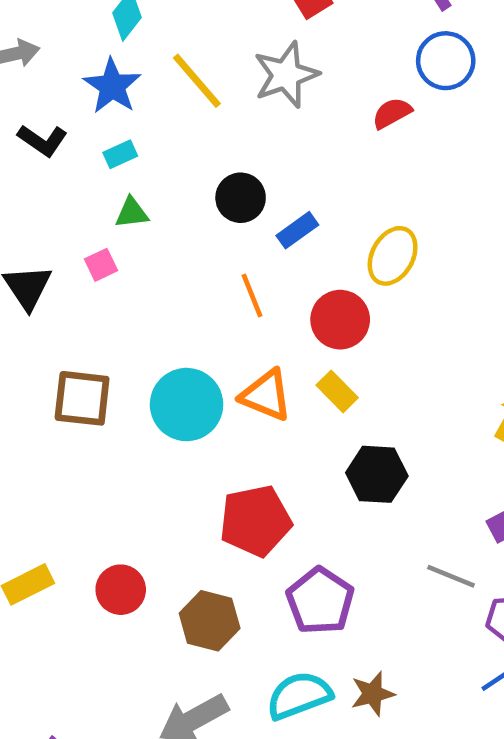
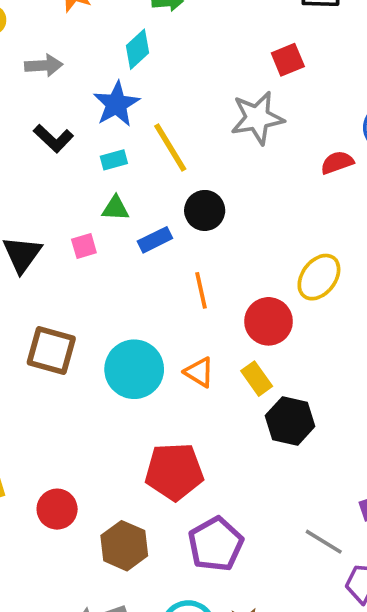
yellow line: (197, 81) -> (170, 147), moved
blue rectangle: (297, 230) -> (155, 240), moved
orange triangle: (266, 395) -> (199, 372), size x0.7
black hexagon: (377, 474) -> (290, 421), moved

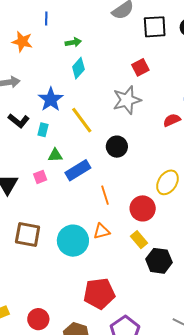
cyan diamond: (138, 49) -> (78, 68), moved
cyan rectangle: (114, 160) -> (43, 130), moved, turned -56
black circle: (205, 210) -> (117, 147), moved
blue rectangle: (155, 240) -> (78, 170), size x1.4
orange triangle: (199, 372) -> (102, 231), moved, turned -42

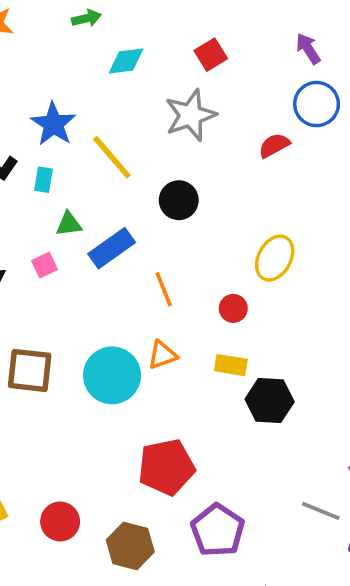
cyan diamond: (78, 68) -> (126, 61), moved, turned 45
red circle: (143, 208) -> (233, 308), size x0.6
yellow rectangle: (139, 240) -> (231, 365), turned -36

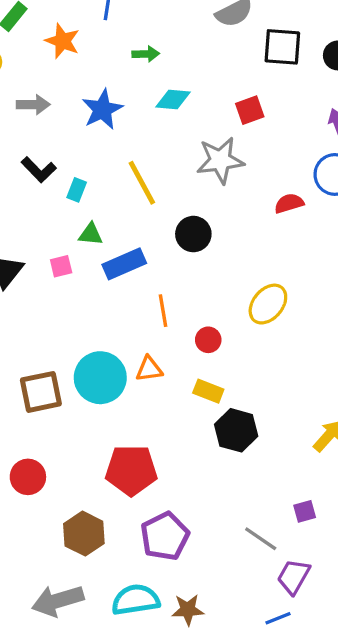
blue star: (53, 124) -> (102, 109), moved
red circle: (233, 308) -> (208, 340), moved
brown square: (30, 370) -> (41, 392), moved, turned -30
red circle: (60, 521) -> (28, 477), moved

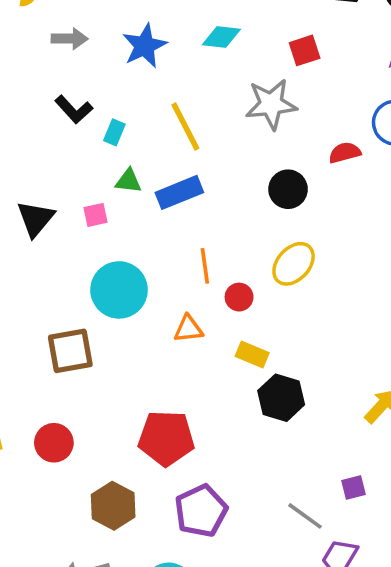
black circle: (193, 234) -> (288, 189), moved
blue rectangle: (124, 264) -> (179, 192), moved
yellow ellipse: (268, 304) -> (294, 264), moved
red circle: (208, 340) -> (239, 297), moved
cyan circle: (100, 378) -> (119, 290), moved

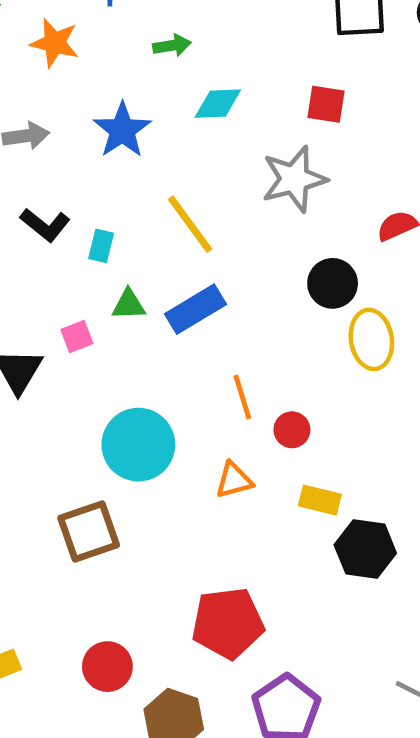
red square: (305, 50) -> (326, 104), turned 36
pink square: (95, 215) -> (77, 336), moved
yellow ellipse: (294, 264) -> (371, 339), moved, turned -42
red circle: (54, 443) -> (107, 667), moved

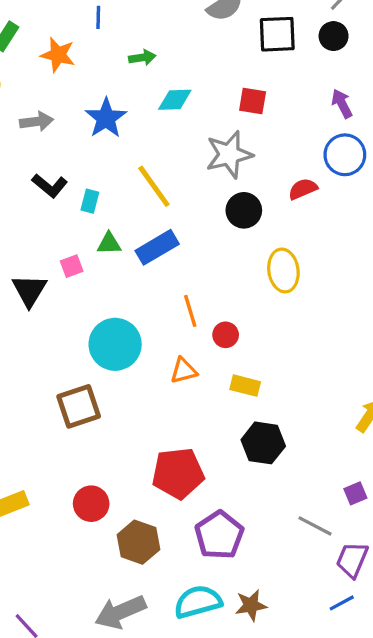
black circle: (333, 283) -> (244, 210), moved
black hexagon: (365, 549) -> (263, 443), moved

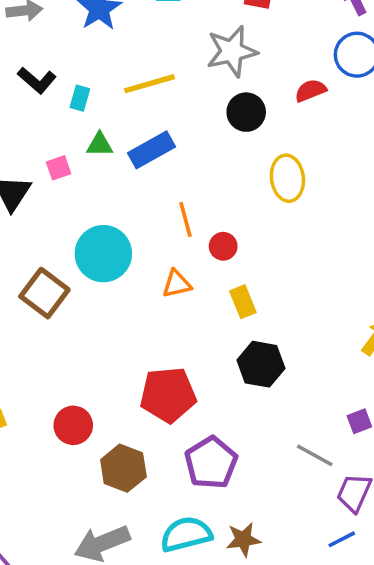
yellow line: (154, 186) -> (150, 84), turned -72
yellow rectangle: (245, 386) -> (243, 302), turned 52
brown square: (79, 406) -> (44, 293), moved, turned -36

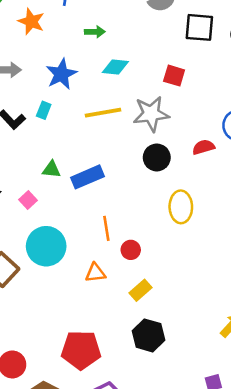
yellow line: (150, 84) -> (103, 113), moved
cyan rectangle: (80, 98) -> (44, 110), moved
pink square: (59, 168) -> (28, 200), moved, turned -30
yellow rectangle: (243, 302) -> (140, 290), turned 65

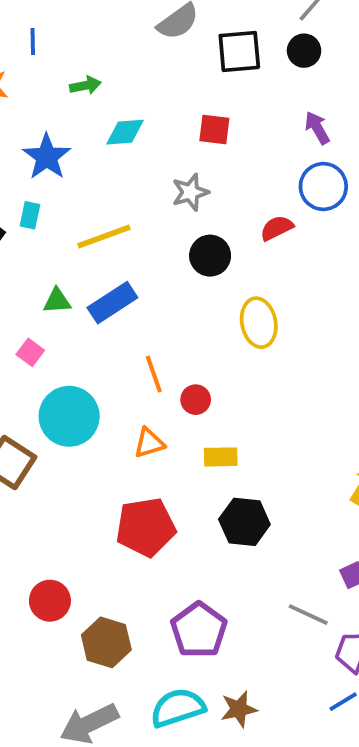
yellow line: (103, 113) -> (104, 237), moved
gray star: (151, 114) -> (190, 192), size x0.7
yellow rectangle: (140, 290) -> (221, 457), turned 50
red pentagon: (81, 350) -> (146, 527), moved

